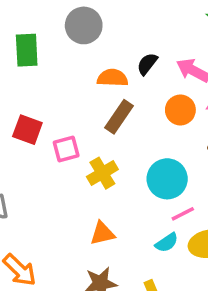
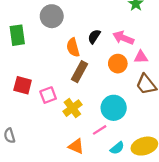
orange semicircle: (112, 78) -> (73, 47), turned -102
pink line: (183, 214) -> (100, 130), moved
orange triangle: (102, 233) -> (76, 146), turned 42

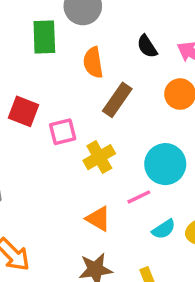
green rectangle: (17, 35) -> (44, 37), moved
black semicircle: (94, 36) -> (147, 46), turned -72
orange semicircle: (73, 47) -> (93, 62), moved

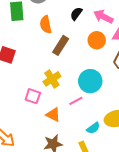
black semicircle: (147, 46) -> (76, 14), turned 72
pink square: (63, 132) -> (33, 96), moved, turned 35
cyan semicircle: (164, 229) -> (93, 128), moved

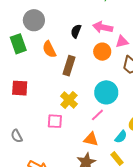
orange triangle: (53, 115) -> (91, 139), moved

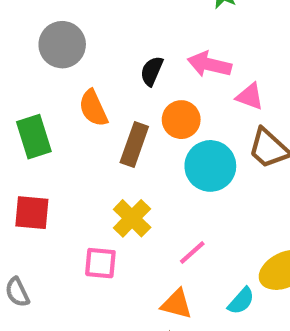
pink triangle: (122, 42) -> (250, 96), turned 32
green rectangle: (18, 44) -> (34, 137), moved
orange circle: (102, 52) -> (181, 120), moved
red square: (20, 88) -> (32, 213), moved
cyan circle: (106, 92) -> (210, 166), moved

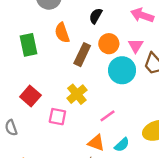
pink arrow: (209, 64) -> (142, 15), moved
pink triangle: (250, 96) -> (136, 46), moved, turned 35
red square: (32, 213) -> (30, 96), moved, turned 30
cyan semicircle: (241, 301) -> (122, 145), moved

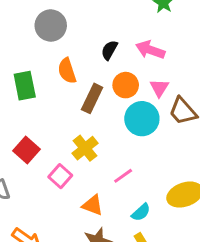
pink arrow: (142, 15) -> (150, 50), moved
pink square: (57, 117) -> (60, 176), turned 30
orange triangle: (96, 143) -> (93, 205), moved

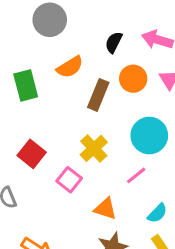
orange semicircle: (67, 71) -> (70, 67), turned -100
cyan circle: (142, 119) -> (149, 136), moved

